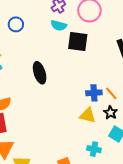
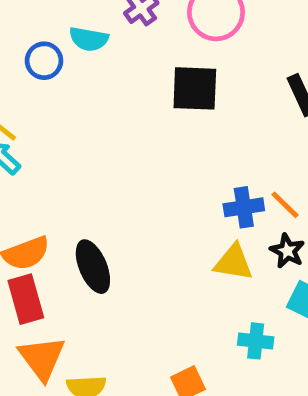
cyan semicircle: (59, 25) -> (89, 39), moved
black ellipse: (40, 73) -> (93, 267), moved

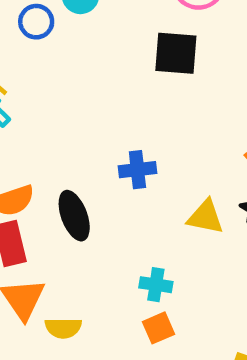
blue cross: (244, 207) -> (137, 170), moved
cyan cross: (256, 341) -> (156, 285), moved

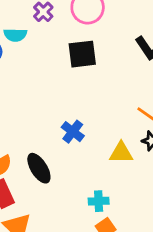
blue cross: (137, 170) -> (73, 132), turned -35

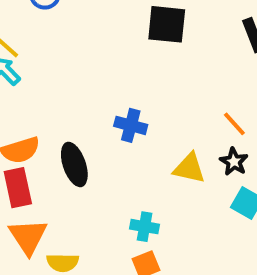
blue cross: (73, 132) -> (131, 125), turned -35

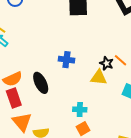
orange line: (234, 124) -> (121, 60), moved
black star: (234, 162) -> (107, 63), moved

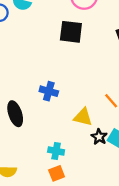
black star: (107, 63) -> (99, 137), moved

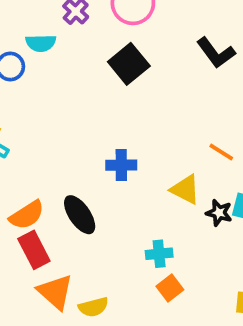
black square: (71, 32) -> (129, 64), turned -30
yellow triangle: (83, 117) -> (185, 189), turned 30

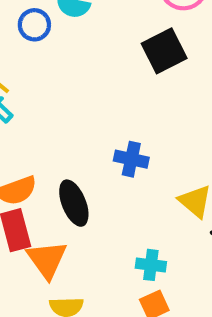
orange triangle: (55, 292) -> (47, 260), moved

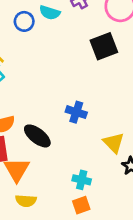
black ellipse: (74, 203) -> (37, 136), turned -36

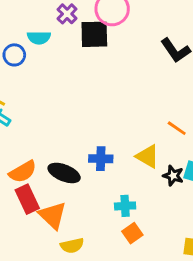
black square: (104, 46) -> (94, 34), moved, turned 36
blue cross: (76, 112) -> (101, 159), moved

